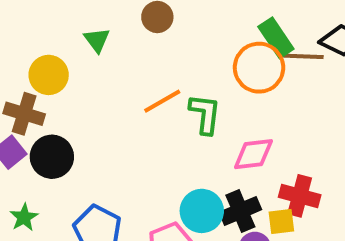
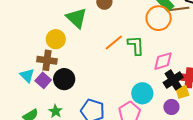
green triangle: (97, 40) -> (77, 18), size x1.6
black cross: (240, 211) -> (173, 80), moved

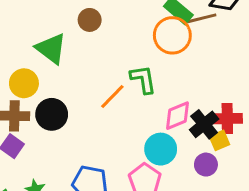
orange line: (114, 43) -> (112, 97), moved
pink diamond: (163, 61) -> (178, 116), moved
black circle: (64, 79) -> (52, 114), moved

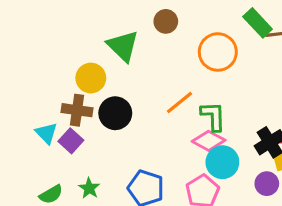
orange circle: (172, 35) -> (218, 52), moved
green L-shape: (143, 79) -> (213, 116), moved
pink diamond: (178, 116) -> (209, 141), moved, turned 44

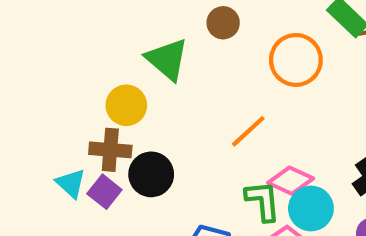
black circle: (115, 113) -> (151, 174), moved
green L-shape: (213, 116) -> (263, 201), moved

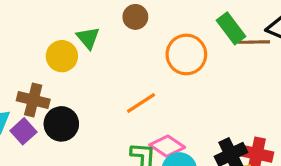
green triangle: (167, 59) -> (88, 38), size x0.7
yellow circle: (126, 105) -> (62, 56), moved

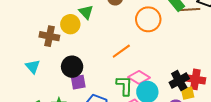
brown cross: (33, 100) -> (49, 36), moved
purple square: (23, 131) -> (78, 82), moved, turned 35

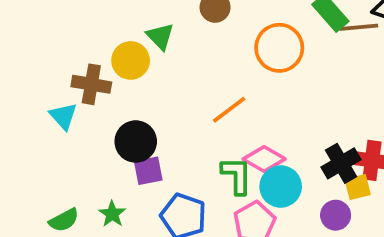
cyan triangle: (33, 67) -> (63, 116), moved

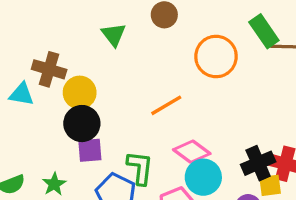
yellow circle: (131, 60) -> (80, 93), moved
cyan triangle: (63, 116) -> (22, 94), turned -44
green L-shape: (237, 175) -> (140, 168), moved

